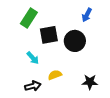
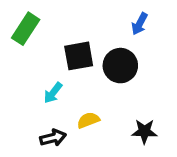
green rectangle: (29, 18) -> (26, 29), moved
cyan arrow: (33, 58) -> (53, 93), turned 80

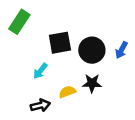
blue arrow: (140, 24) -> (121, 50), moved
black star: (144, 131) -> (92, 83), moved

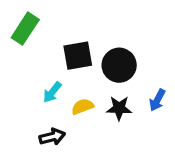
blue arrow: (121, 50) -> (157, 100), moved
yellow semicircle: (67, 92) -> (82, 107), moved

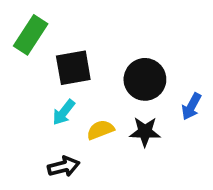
black square: (78, 56) -> (73, 68), moved
blue arrow: (157, 100) -> (191, 107), moved

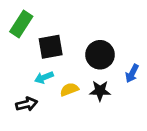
cyan arrow: (64, 112) -> (44, 77), turned 30
black arrow: (64, 167) -> (27, 104), moved

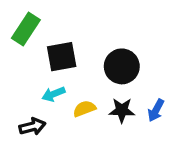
blue arrow: (132, 73) -> (156, 110), moved

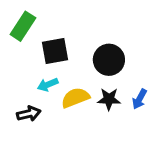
yellow semicircle: (84, 109) -> (75, 98), size x1.4

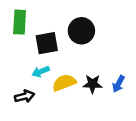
green rectangle: (23, 26) -> (20, 22), turned -30
black circle: (109, 60) -> (81, 31), moved

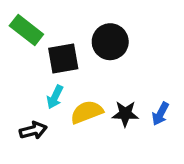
green rectangle: (20, 22) -> (26, 30), turned -55
cyan arrow: (41, 72) -> (55, 97), turned -42

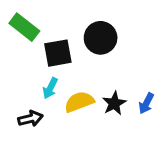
black star: (125, 114) -> (114, 103), turned -30

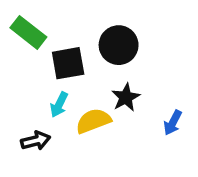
black star: (114, 103) -> (126, 97), moved

